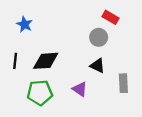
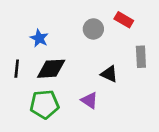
blue star: (25, 24) -> (39, 38), moved
gray circle: (99, 37) -> (93, 29), moved
gray rectangle: (123, 83) -> (141, 57), moved

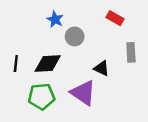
gray circle: (93, 29) -> (75, 37), moved
blue star: (39, 38) -> (55, 19), moved
purple triangle: (89, 100) -> (83, 93), size x1.6

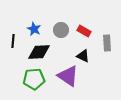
red rectangle: (115, 18) -> (84, 31), moved
blue star: (55, 19) -> (34, 29), moved
black line: (16, 63) -> (13, 41), moved

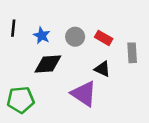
black line: (13, 41) -> (13, 28), moved
green pentagon: (34, 79) -> (21, 100), moved

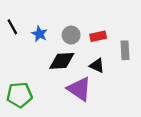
black line: (13, 28) -> (12, 27), turned -35
red rectangle: (104, 38) -> (98, 36), turned -42
black diamond: (48, 64) -> (62, 61), moved

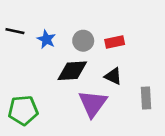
black line: (12, 27) -> (15, 31), turned -49
gray rectangle: (125, 50) -> (146, 98), moved
purple triangle: (79, 89) -> (93, 103), turned 32

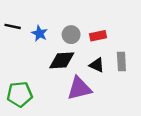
gray rectangle: (146, 98) -> (121, 62), moved
purple triangle: (93, 103) -> (79, 88), turned 40

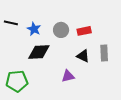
black diamond: (62, 60) -> (39, 52), moved
purple triangle: (79, 88) -> (68, 76), size x0.6

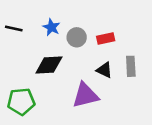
blue star: (34, 29) -> (51, 27), moved
purple triangle: (68, 76) -> (85, 95), size x1.6

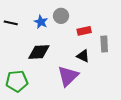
gray circle: (77, 37) -> (61, 16), moved
gray rectangle: (131, 66) -> (104, 44), moved
purple triangle: (85, 95) -> (68, 76), turned -30

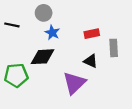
gray circle: (61, 16) -> (44, 13), moved
blue star: (41, 22) -> (52, 33), moved
green pentagon: (17, 81) -> (16, 75), moved

